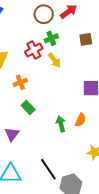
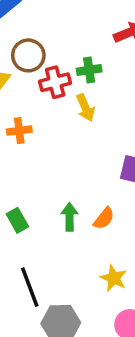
brown circle: (44, 14) -> (28, 55), moved
green rectangle: (28, 108) -> (17, 220), moved

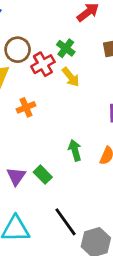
green cross: (89, 70) -> (66, 48), turned -30
green arrow: (70, 217) -> (75, 150), moved

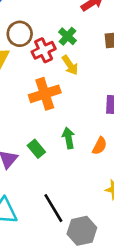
orange cross: (26, 107) -> (45, 94), moved, size x1.6
green rectangle: (43, 175) -> (36, 149), moved

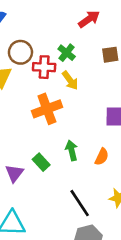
red cross: (44, 50) -> (44, 67), turned 30
black line: (53, 208) -> (80, 203), moved

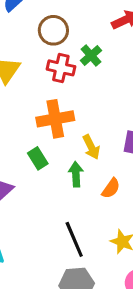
brown circle: (20, 52) -> (53, 30), moved
yellow arrow: (70, 80) -> (91, 147), moved
green rectangle: (41, 162) -> (38, 158), moved

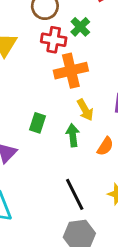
orange cross: (55, 119) -> (71, 71), moved
green rectangle: (38, 158) -> (37, 123), turned 54

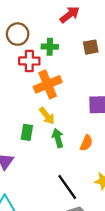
green cross: (80, 27) -> (50, 47), turned -35
yellow arrow: (85, 110) -> (47, 116), moved

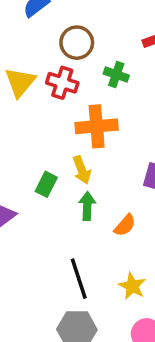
red cross: (29, 61) -> (62, 83), moved

